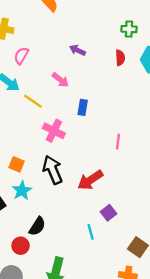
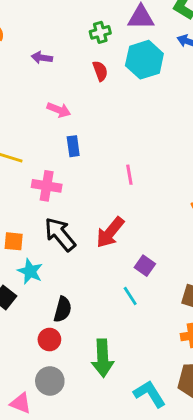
purple arrow: (77, 50) -> (42, 58), moved
pink arrow: (60, 80) -> (59, 110), moved

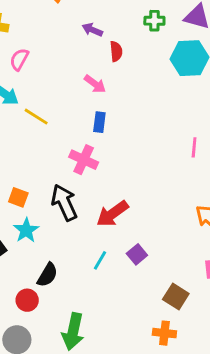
red semicircle: (100, 71) -> (116, 51), moved
pink line: (129, 175) -> (194, 147), moved
pink cross: (47, 186) -> (84, 160), moved
cyan line: (130, 296) -> (100, 260), moved, turned 48

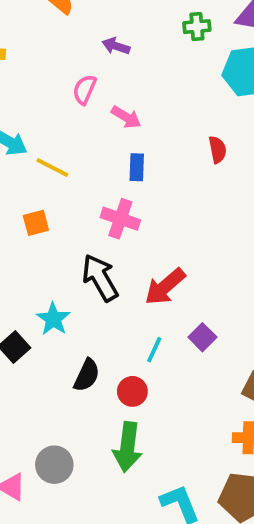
red semicircle: (116, 51) -> (218, 150), moved
pink semicircle: (19, 59) -> (85, 90), moved
orange square: (18, 197) -> (36, 223), moved, turned -30
red circle: (27, 300) -> (132, 391), moved

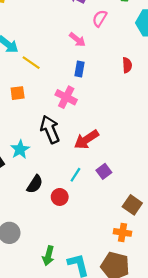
pink semicircle: (85, 90) -> (100, 18), moved
green arrow: (127, 447) -> (48, 256), moved, size x0.7

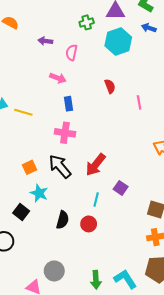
orange square: (18, 93) -> (29, 167), moved

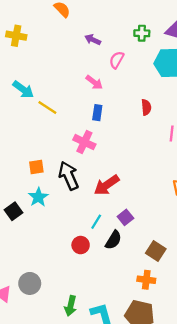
black semicircle: (63, 220) -> (113, 240), moved

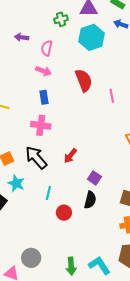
pink arrow: (94, 82) -> (44, 71), moved
red semicircle: (146, 107) -> (84, 80), size x1.6
red arrow: (107, 185) -> (70, 156), size x0.7
cyan line: (96, 222) -> (48, 193), moved

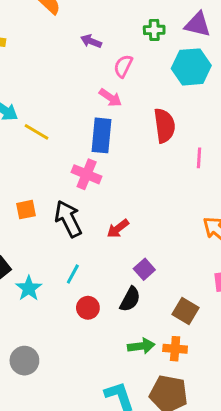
blue rectangle: (44, 97) -> (101, 135), size x1.6
cyan star: (16, 183) -> (29, 288), moved
green arrow: (71, 266) -> (141, 346), moved, turned -108

